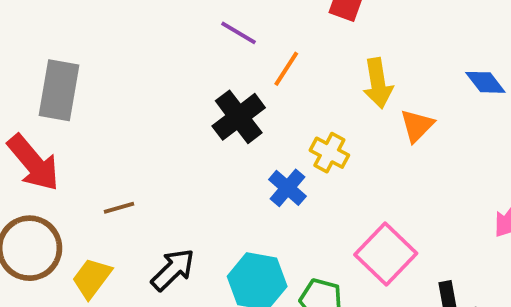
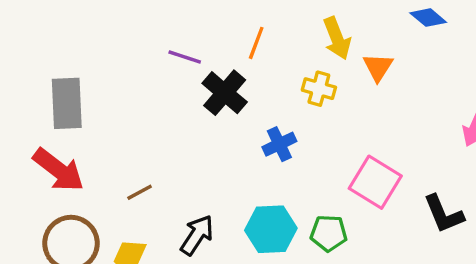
purple line: (238, 33) -> (185, 57), moved
yellow cross: (329, 153) -> (319, 89), moved
blue cross: (287, 188) -> (279, 144), turned 36

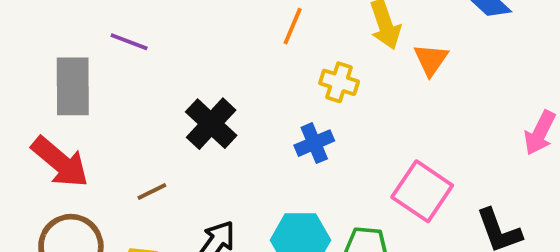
purple line: (185, 57) -> (129, 42), moved
yellow cross: (319, 89) -> (339, 82), moved
black cross: (225, 93) -> (211, 124), moved

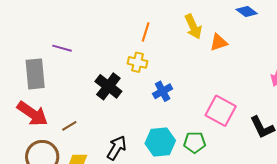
orange triangle: (431, 60) -> (219, 42), turned 42
yellow cross: (339, 82) -> (138, 62), moved
brown line: (152, 191) -> (69, 126), moved

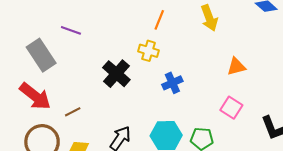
orange triangle: (219, 42) -> (236, 67), moved
gray rectangle: (35, 74) -> (41, 55), turned -32
pink square: (221, 111) -> (231, 108), size x0.7

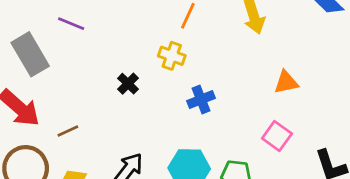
black cross: (116, 74) -> (128, 84), size x0.6

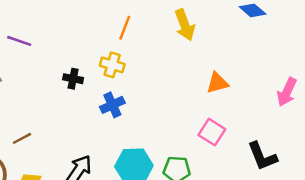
black cross: (128, 84) -> (73, 79), moved, turned -30
blue cross: (201, 100) -> (112, 105), moved

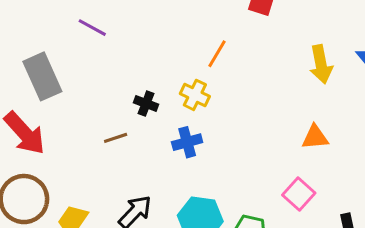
yellow arrow: (185, 25) -> (321, 64), moved
purple line: (19, 41) -> (92, 28), moved
brown line: (22, 138) -> (116, 138), moved

